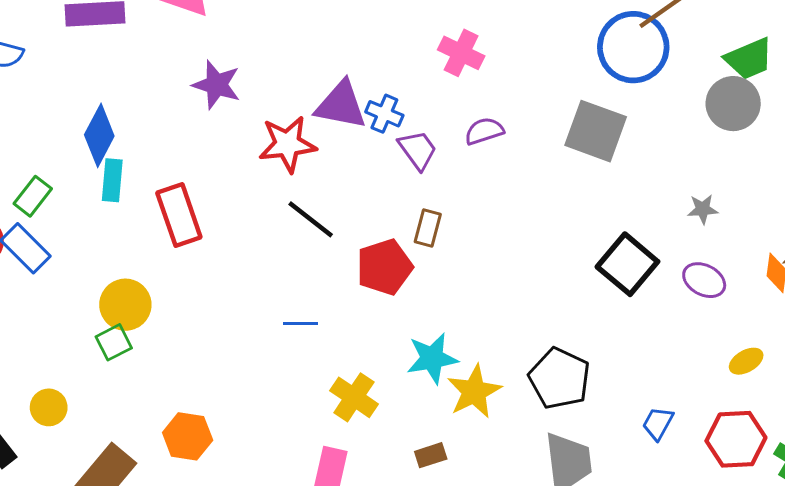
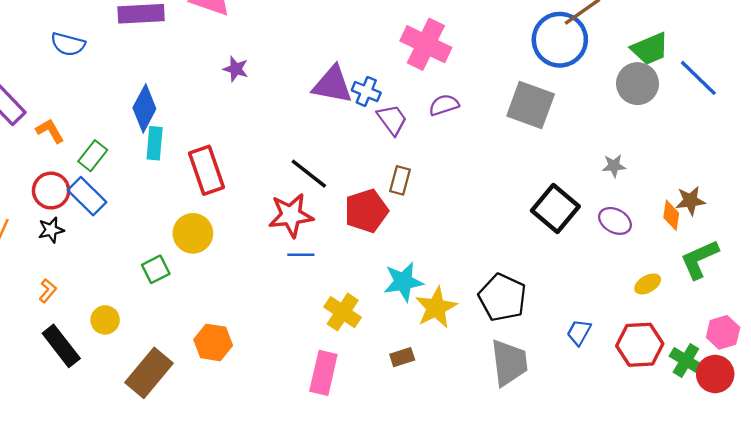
pink cross: (461, 53) -> (426, 44), size x1.4
purple star: (217, 85) -> (236, 69), size x0.7
red star: (287, 144) -> (291, 215), moved
yellow circle: (125, 305) -> (193, 233), moved

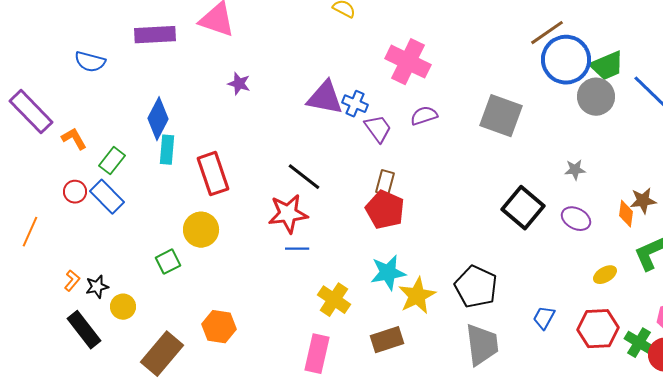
blue circle: (560, 40) -> (566, 60), moved
red circle: (51, 191) -> (75, 192), size x0.7
red pentagon: (366, 211) -> (385, 210), moved, turned -30
black star: (51, 230) -> (97, 287), moved
brown rectangle: (402, 357) -> (387, 340), size x1.5

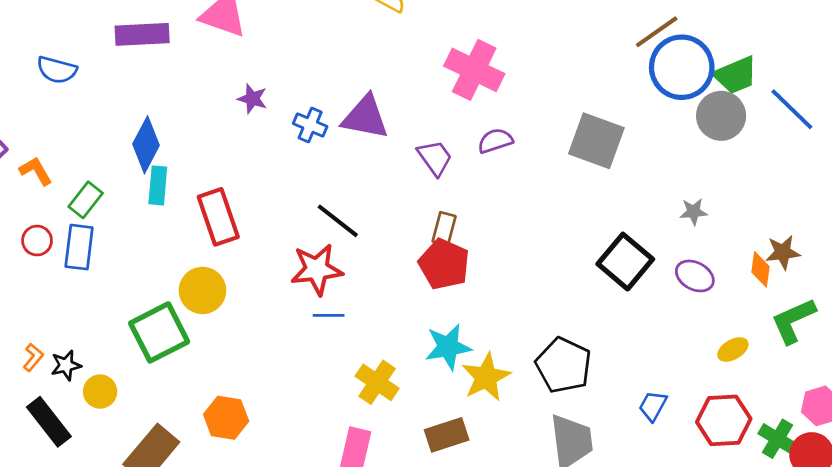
blue cross: (355, 104) -> (310, 125), moved
blue rectangle: (107, 197) -> (79, 247), turned 52
green square: (168, 262) -> (159, 332), size x1.8

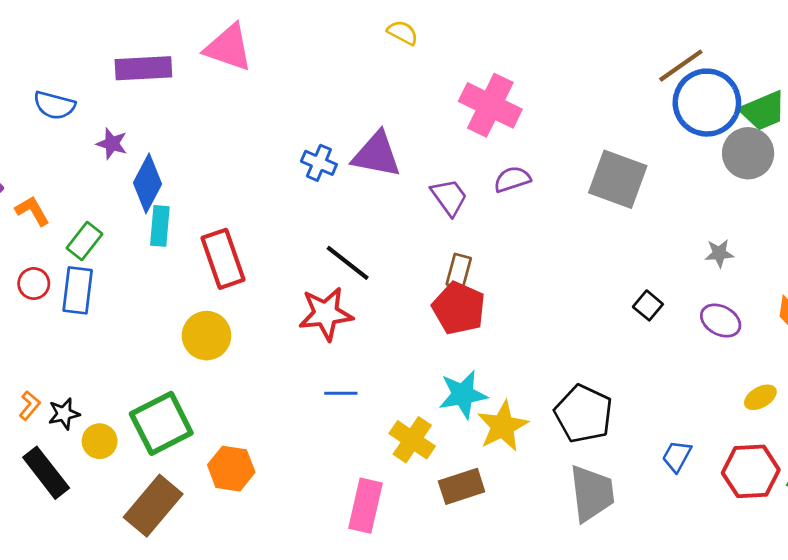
purple star: (252, 99) -> (112, 144), moved
black square: (625, 262) -> (648, 305), size x0.5
blue line: (329, 315) -> (341, 393), moved
green square: (159, 332) -> (161, 423), moved
yellow cross: (377, 382) -> (412, 440), moved

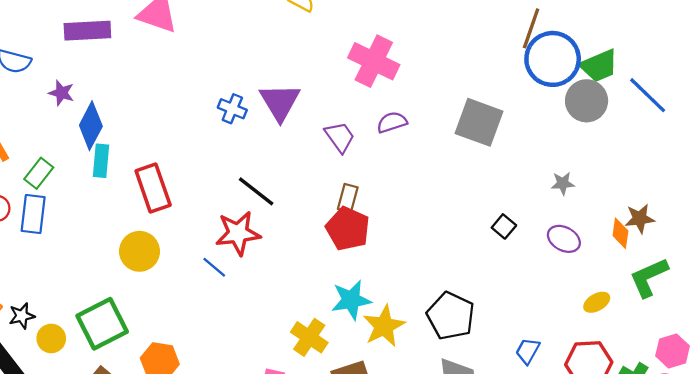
brown line: (681, 66) -> (531, 28), turned -36
purple triangle: (377, 155) -> (280, 102), turned 48
blue line: (341, 393) -> (214, 267), moved, turned 40

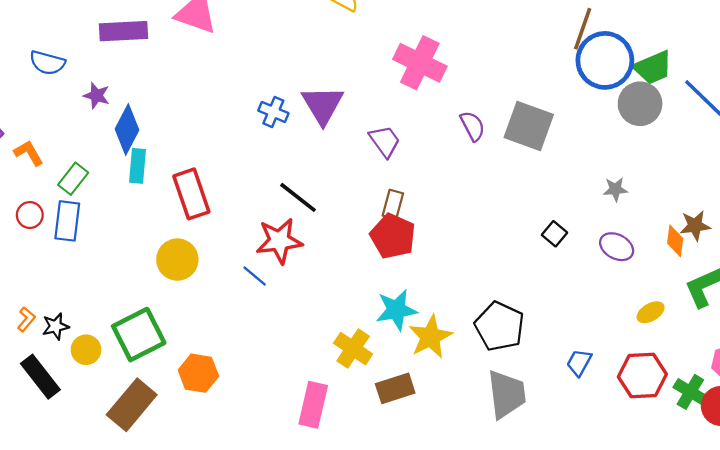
purple semicircle: (392, 122) -> (473, 126), moved, turned 80

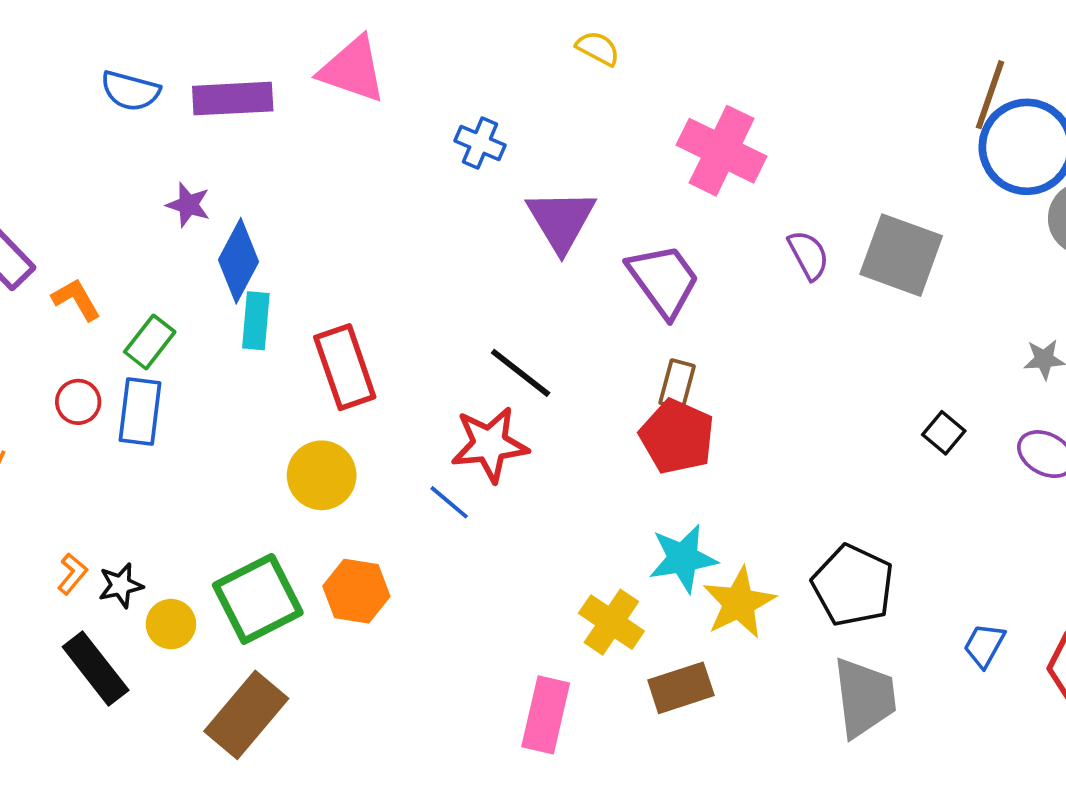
blue semicircle: (47, 63) -> (130, 91), moved
blue cross: (273, 112) -> (480, 143), moved
purple trapezoid: (385, 141) -> (664, 280), size x1.4
orange hexagon: (198, 373) -> (356, 591), moved

